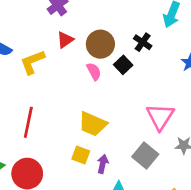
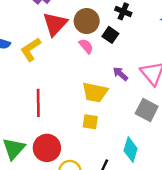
red triangle: (65, 40) -> (55, 24), size x1.6
purple arrow: (103, 164) -> (120, 74), moved, turned -49

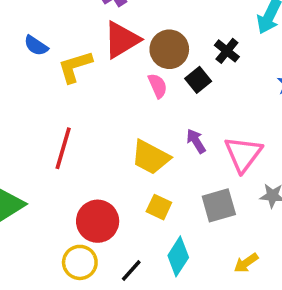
gray square: (147, 110) -> (219, 205), turned 30
yellow square: (90, 122) -> (159, 207), moved
red circle: (47, 148) -> (98, 221), moved

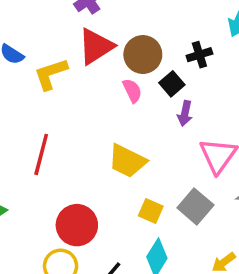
black cross: (227, 51) -> (199, 55), turned 35
purple arrow: (196, 141) -> (185, 113), moved, turned -135
gray square: (219, 205) -> (195, 206), turned -32
yellow square: (159, 207) -> (151, 211), moved

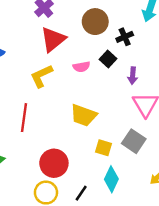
brown circle: (143, 55) -> (95, 22), moved
yellow L-shape: (51, 74) -> (41, 76), moved
pink semicircle: (132, 91) -> (81, 67), turned 112
purple arrow: (185, 113) -> (133, 76), moved

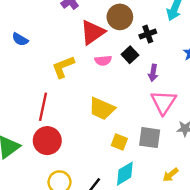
red triangle: (53, 39) -> (93, 32), moved
gray square: (134, 141) -> (150, 138), turned -30
red circle: (54, 163) -> (47, 141), moved
cyan diamond: (111, 179) -> (125, 174), turned 30

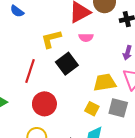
black square: (130, 55) -> (67, 64), moved, size x1.5
yellow trapezoid: (102, 109) -> (105, 82), moved, turned 140
red circle: (47, 141) -> (44, 104), moved

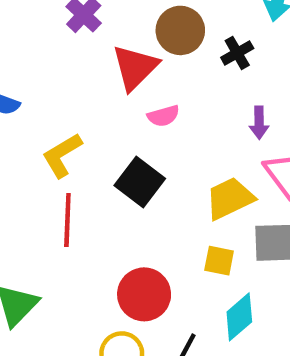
yellow L-shape: (51, 39) -> (62, 155), moved
red circle: (44, 104) -> (144, 294), moved

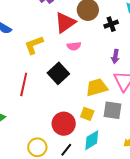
yellow L-shape: (62, 155) -> (34, 45), moved
red circle: (144, 294) -> (64, 124), moved

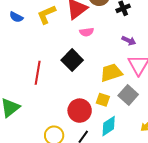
yellow L-shape: (34, 45) -> (46, 14), moved
purple arrow: (115, 56) -> (129, 41), turned -72
gray square: (112, 110) -> (128, 95), turned 36

